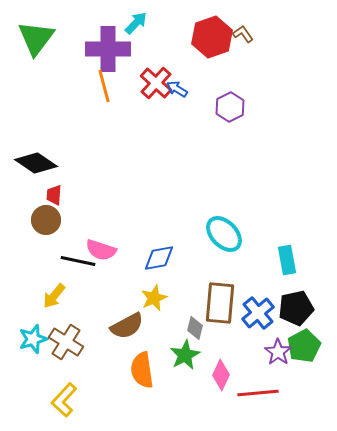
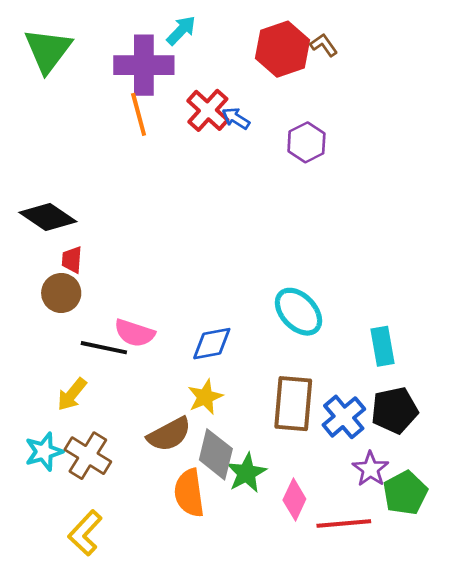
gray diamond: (195, 328) -> (216, 454), moved, size x1.6
green pentagon: (304, 346) -> (405, 493), moved

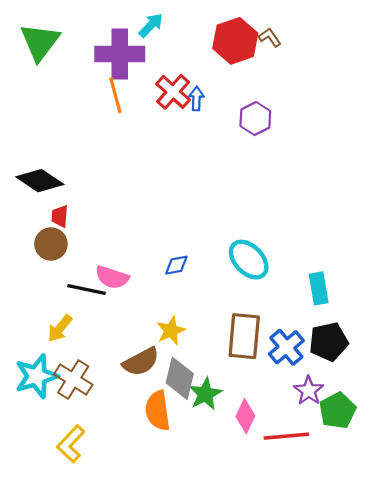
blue arrow: (236, 118) -> (196, 99), turned 60
blue diamond: (212, 344) -> (176, 265), moved, size x0.7
cyan star: (44, 452) -> (37, 376), size x1.4

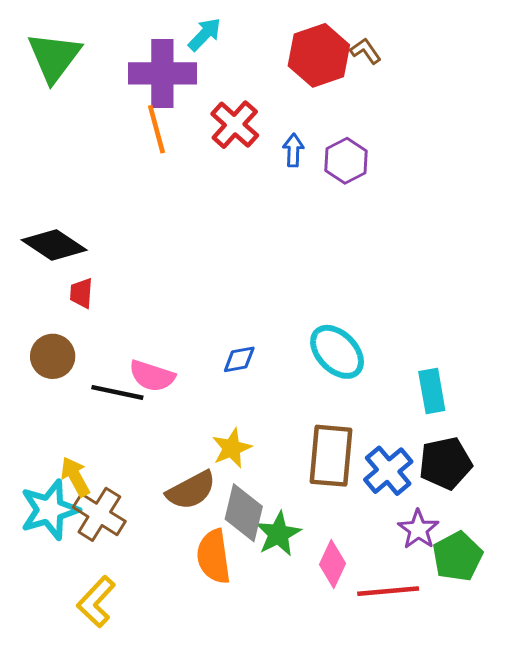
blue arrow: (196, 99) -> (293, 150), moved
brown circle: (51, 244) -> (53, 356), moved
yellow arrow: (60, 328) -> (75, 477), moved, turned 112

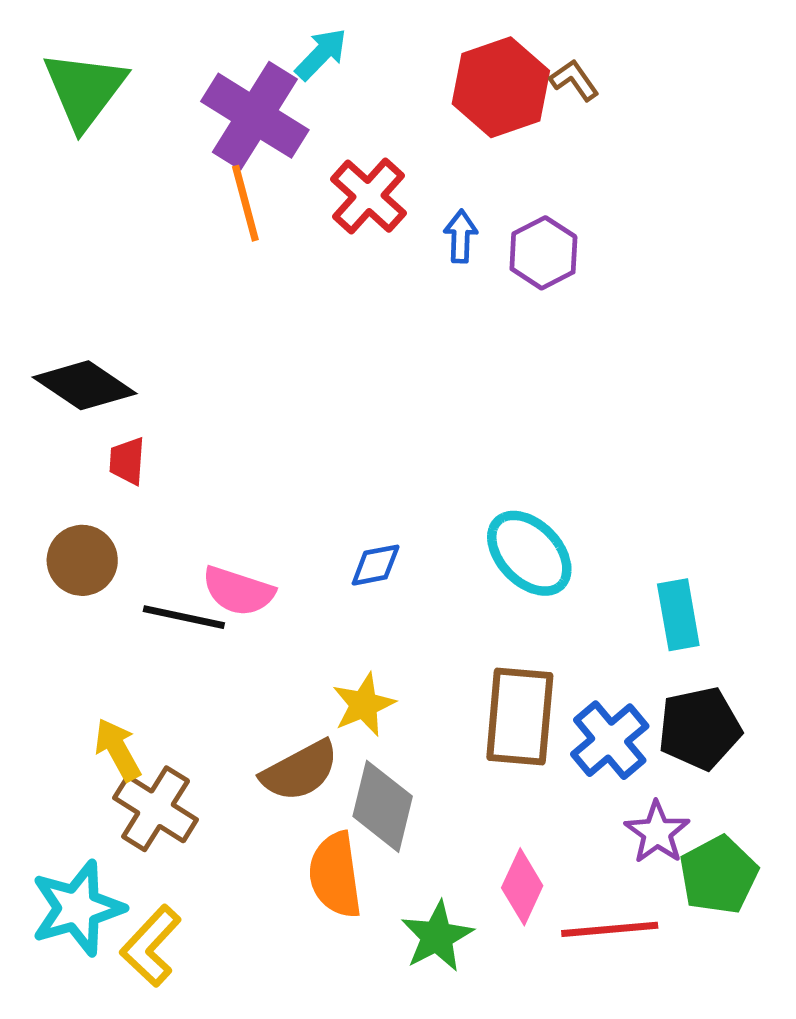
purple cross: (162, 73) -> (255, 116), turned 32
cyan star: (50, 510) -> (77, 908), moved
green star: (278, 534) -> (437, 936), moved

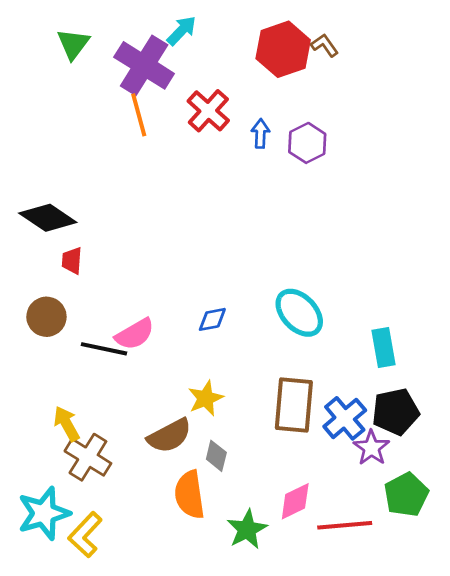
green triangle: (85, 90) -> (73, 44), moved, size x0.7
pink semicircle: (238, 591) -> (135, 334), turned -48
gray diamond: (383, 806) -> (216, 456), size x0.6
purple star: (657, 832) -> (371, 448), moved
pink diamond: (522, 887) -> (295, 501), turned 39

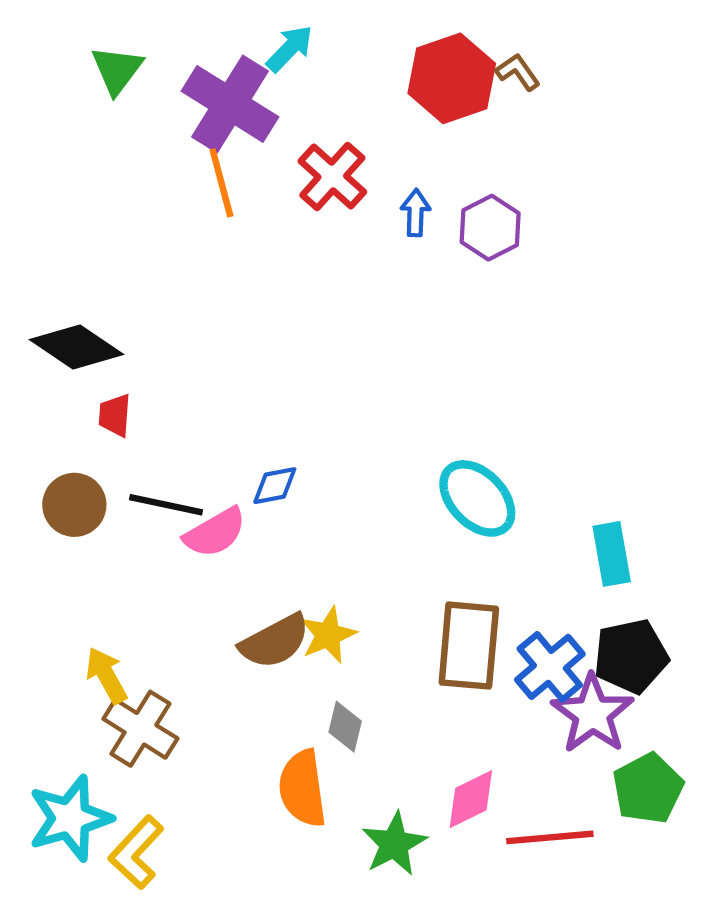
blue diamond: (212, 319) -> (275, 486), moved
black line: (104, 349) -> (166, 505), moved
brown semicircle: (170, 436) -> (275, 641), moved
purple star: (371, 448) -> (592, 714), size x1.4

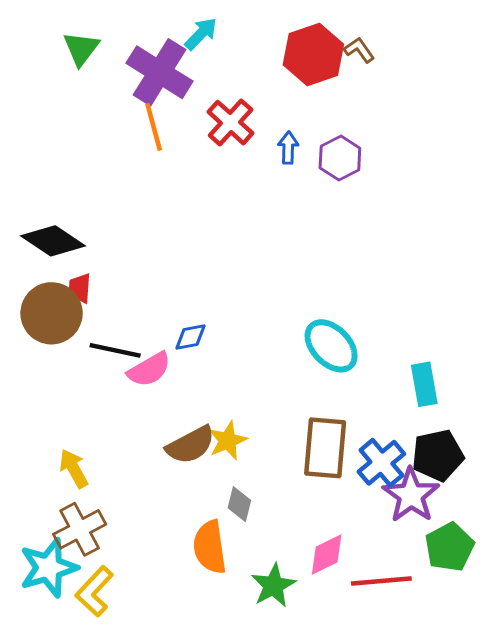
brown circle: (74, 505) -> (52, 313), moved, size x1.4
brown cross: (140, 729) -> (80, 529), moved, turned 30

